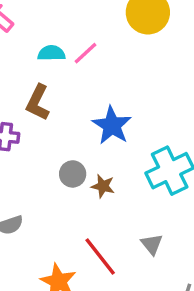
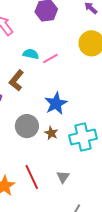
gray circle: (73, 174) -> (27, 126), size x1.5
brown star: (103, 186) -> (51, 133), moved

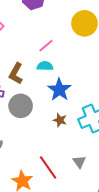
cyan semicircle: (31, 54) -> (45, 66), moved
gray circle: (27, 126) -> (21, 106), moved

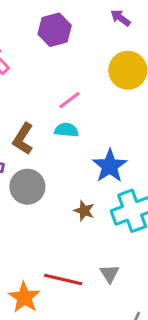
blue star: (59, 90) -> (110, 166), moved
red line: (48, 167) -> (63, 279), turned -45

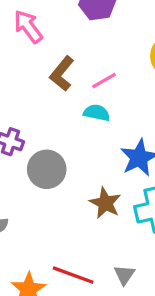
brown L-shape: (23, 139) -> (62, 74), moved
brown star: (84, 211) -> (105, 203), size x1.4

